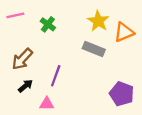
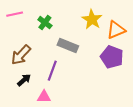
gray rectangle: (94, 49) -> (68, 46), moved
purple pentagon: (122, 94) -> (112, 57), moved

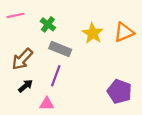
yellow star: (92, 19) -> (93, 33), moved
gray rectangle: (68, 46) -> (60, 49), moved
purple pentagon: (112, 57) -> (119, 91), moved

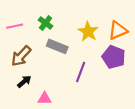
pink line: (16, 15) -> (15, 26), moved
purple line: (56, 76) -> (81, 72), moved
purple pentagon: (119, 91) -> (114, 57), moved

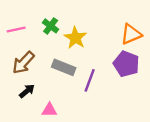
yellow star: (88, 32) -> (75, 38), moved
gray rectangle: (57, 46) -> (64, 67), moved

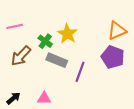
green cross: (51, 26) -> (45, 41), moved
black arrow: (27, 91) -> (14, 98), moved

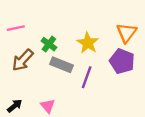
orange triangle: (117, 31) -> (127, 33), turned -30
yellow star: (67, 34) -> (88, 43), moved
pink triangle: (44, 98) -> (48, 106), turned 48

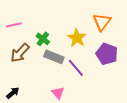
orange triangle: (127, 33) -> (102, 22), moved
purple line: (87, 77) -> (76, 68), turned -60
pink triangle: (48, 106) -> (58, 93), moved

